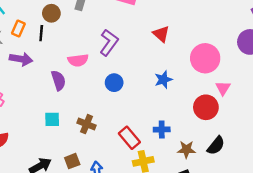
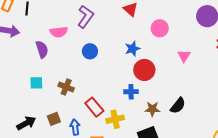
pink circle: (205, 58) -> (160, 28), moved, size x0.7
red circle: (206, 107) -> (144, 70), moved
red rectangle: (129, 138) -> (94, 107), moved

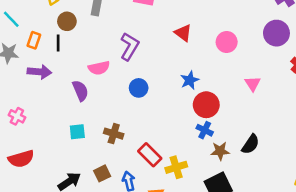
pink circle: (160, 28) -> (227, 42), moved
blue cross: (131, 92) -> (205, 130), moved, turned 32

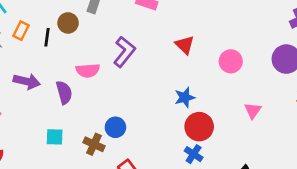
brown circle: (67, 21) -> (68, 23), moved
purple arrow: (39, 72) -> (27, 81), moved
blue circle: (139, 88) -> (115, 127), moved

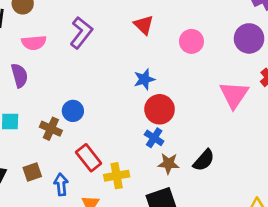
pink semicircle: (88, 70) -> (34, 43), moved
pink triangle: (253, 111) -> (234, 95), moved, size x1.6

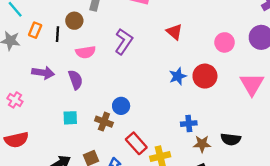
pink circle: (191, 41) -> (225, 42), moved
red circle: (160, 109) -> (205, 76), moved
blue cross: (154, 138) -> (189, 124), turned -35
black semicircle: (204, 160) -> (231, 139), turned 60

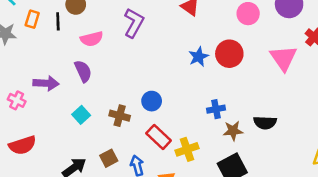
purple arrow: (43, 73) -> (46, 83), moved
blue circle: (121, 106) -> (152, 101), moved
cyan square: (70, 118) -> (81, 115), turned -35

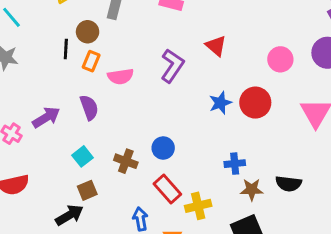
orange rectangle: (32, 19) -> (91, 61), moved
purple L-shape: (134, 23) -> (172, 66), moved
pink semicircle: (92, 39) -> (121, 76), moved
purple arrow: (46, 83) -> (46, 117), turned -40
brown square: (109, 158) -> (87, 190), moved

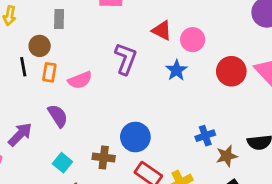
pink circle: (280, 59) -> (193, 40), moved
blue star: (220, 103) -> (177, 70), moved
red circle: (255, 103) -> (231, 71), moved
blue circle: (163, 148) -> (135, 137), size x1.4

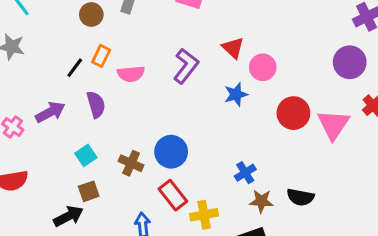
brown circle: (40, 46) -> (91, 15), moved
black line: (23, 67) -> (75, 68), moved, turned 30
blue cross: (205, 136) -> (245, 173), turned -30

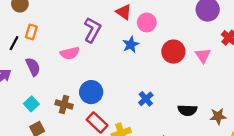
pink semicircle: (131, 74) -> (70, 53), moved
pink triangle: (333, 125) -> (203, 55), size x0.7
brown star: (261, 201) -> (218, 116), moved

